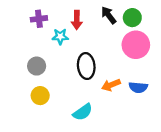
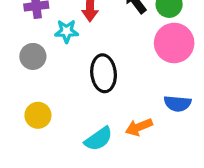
gray circle: (37, 66) -> (33, 56), moved
orange arrow: (111, 85) -> (139, 127), moved

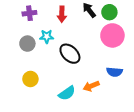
cyan star: (67, 31) -> (47, 36), moved
black ellipse: (104, 73) -> (70, 54), turned -40

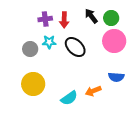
purple cross: (29, 13) -> (45, 19), moved
black ellipse: (70, 54) -> (75, 47), moved
yellow circle: (30, 79) -> (33, 84), size x1.5

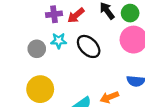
red arrow: (64, 20) -> (76, 15), turned 49

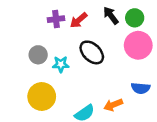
cyan star: (59, 41) -> (61, 64), moved

